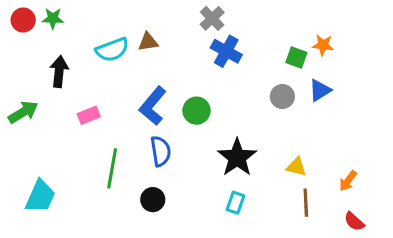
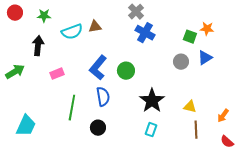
green star: (53, 18) -> (44, 16), moved

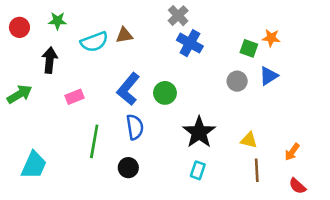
red circle: (15, 13) -> (19, 27), moved

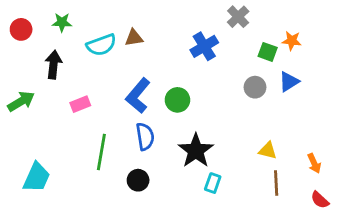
gray cross: (178, 16) -> (238, 17), moved
blue cross: (190, 43) -> (204, 46), turned 30
black star: (199, 132) -> (196, 151), moved
orange arrow: (292, 152) -> (314, 163), turned -60

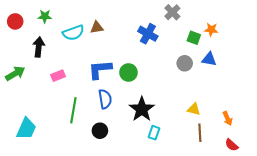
blue cross: (204, 46) -> (148, 34), turned -30
blue triangle: (289, 82) -> (209, 59), turned 42
blue L-shape: (138, 96) -> (100, 69), turned 45

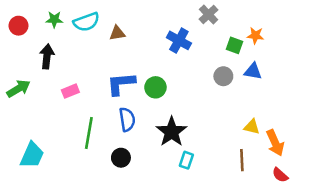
cyan semicircle: (73, 33) -> (86, 22), moved
yellow triangle: (194, 109) -> (252, 127), moved
orange arrow: (228, 118) -> (275, 143), size x1.5

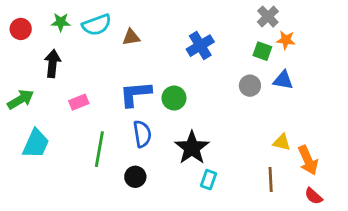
gray cross: (209, 15) -> (268, 17), moved
blue cross: (179, 40) -> (200, 46), turned 30
cyan trapezoid: (32, 155) -> (36, 144), moved

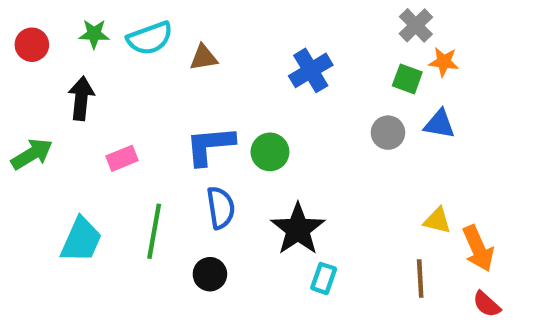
cyan trapezoid: (36, 144) -> (81, 240), moved

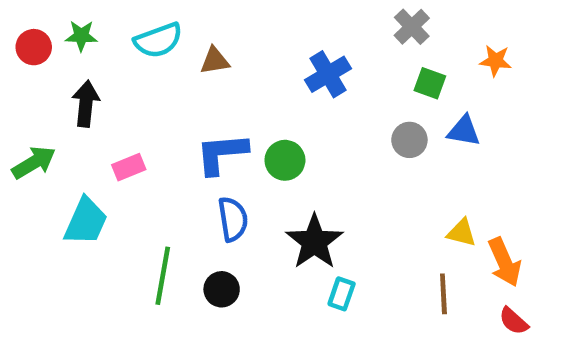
gray cross: (416, 25) -> (412, 27), moved
green star: (94, 34) -> (81, 36), moved
orange star: (444, 62) -> (495, 61), moved
green line: (154, 231) -> (163, 276), moved
cyan trapezoid: (81, 240) -> (86, 221), moved

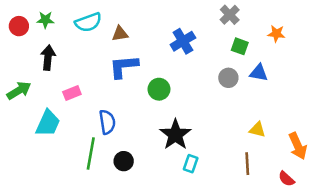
blue L-shape: (222, 153) -> (124, 66), moved
blue semicircle: (233, 219) -> (107, 122), moved
orange arrow: (505, 262) -> (298, 146), moved

